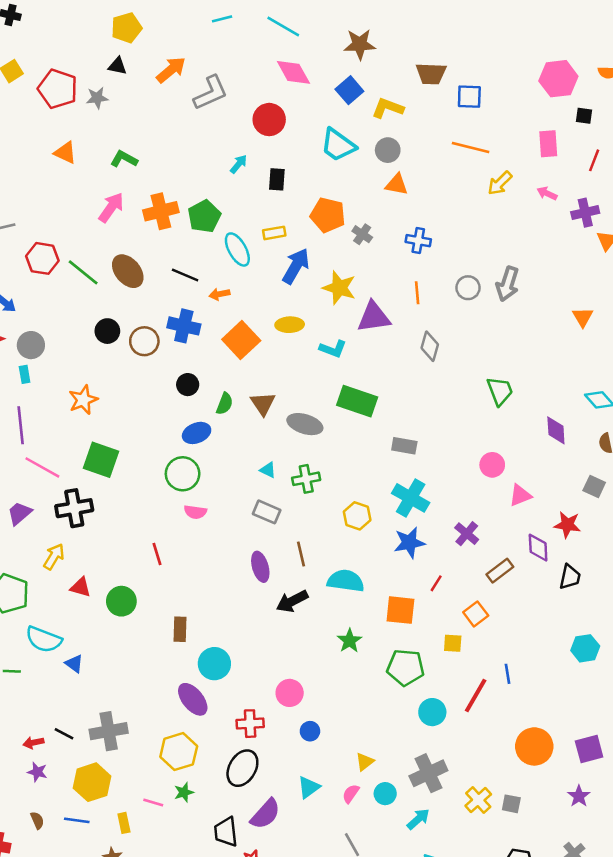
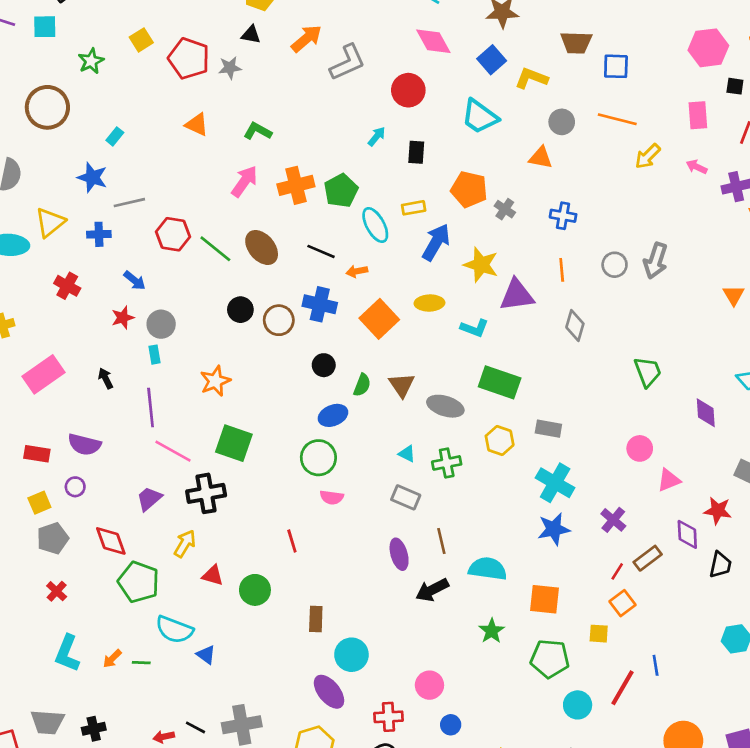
gray circle: (388, 150) -> (562, 122), moved
yellow hexagon: (357, 516) -> (500, 441), moved
red line: (436, 583) -> (617, 571), moved

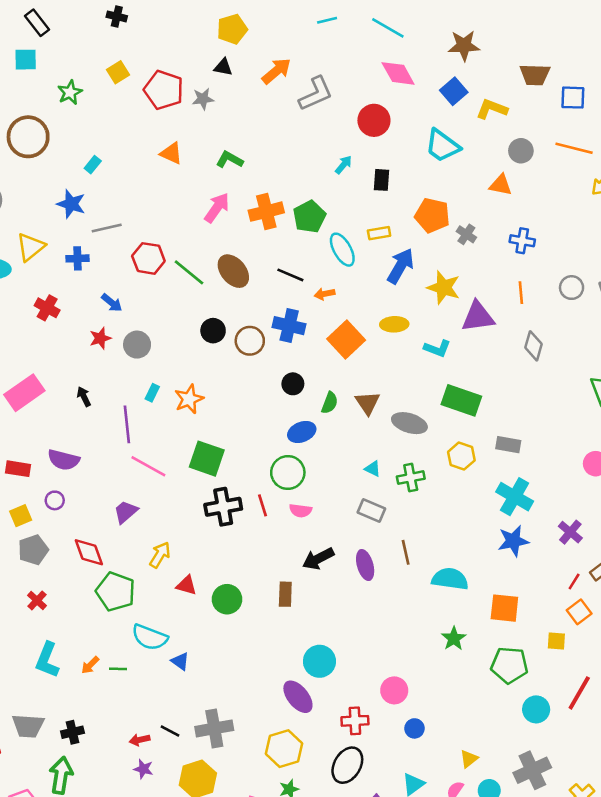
cyan rectangle: (154, 355) -> (152, 393), moved, turned 36
black cross: (206, 493) -> (223, 507), moved
red line: (292, 541) -> (262, 505), moved
black arrow: (432, 590) -> (318, 559), moved
brown rectangle: (316, 619) -> (285, 594), moved

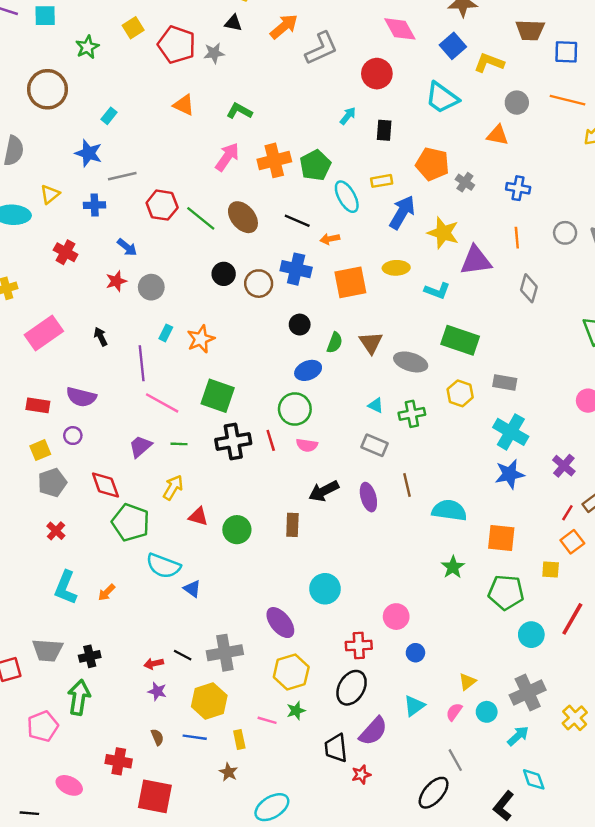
yellow triangle: (31, 247) -> (50, 194), size x0.7
orange square: (346, 340) -> (350, 282), turned 32
green line: (118, 669) -> (179, 444), moved
purple ellipse: (298, 697) -> (280, 623), moved

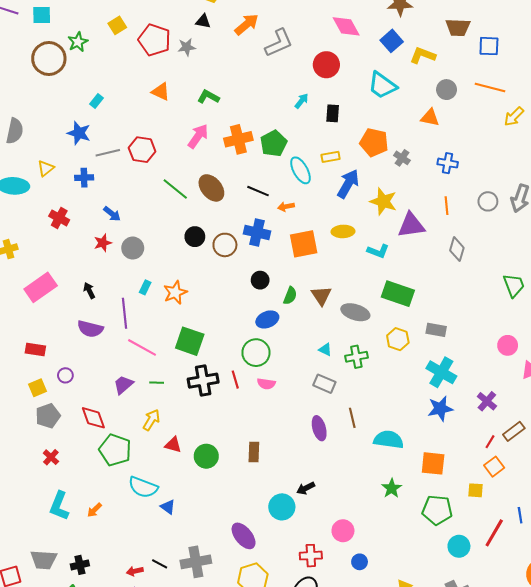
brown circle: (47, 89) -> (49, 59), moved
red hexagon: (162, 205) -> (142, 150), moved
purple semicircle: (81, 397) -> (90, 329), moved
black arrow: (324, 491) -> (306, 488), moved, size x0.7

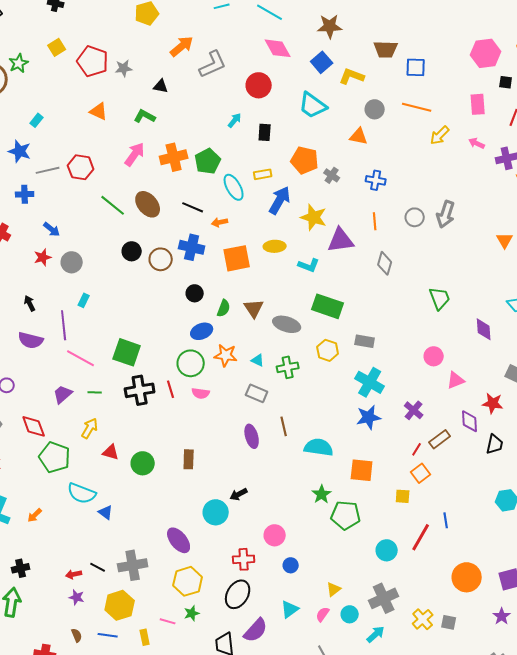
black triangle: (203, 21) -> (161, 86), moved
orange star: (175, 293) -> (226, 355), moved, turned 30
green pentagon: (437, 510) -> (346, 515), moved

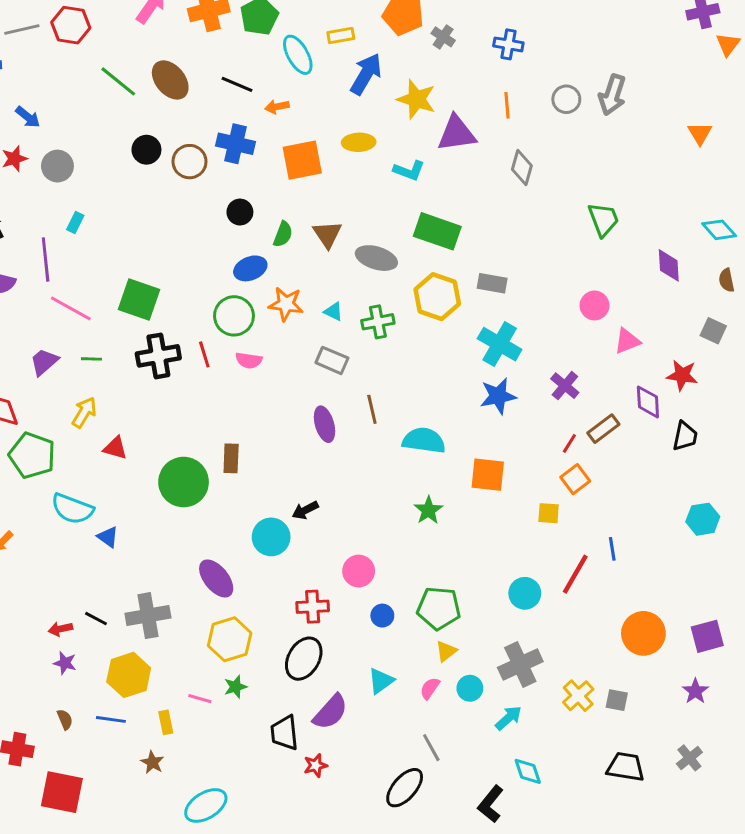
yellow hexagon: (328, 350) -> (437, 297), size x1.4
green circle: (143, 463) -> (184, 482), moved, size x1.4
green pentagon: (346, 515) -> (439, 608), moved

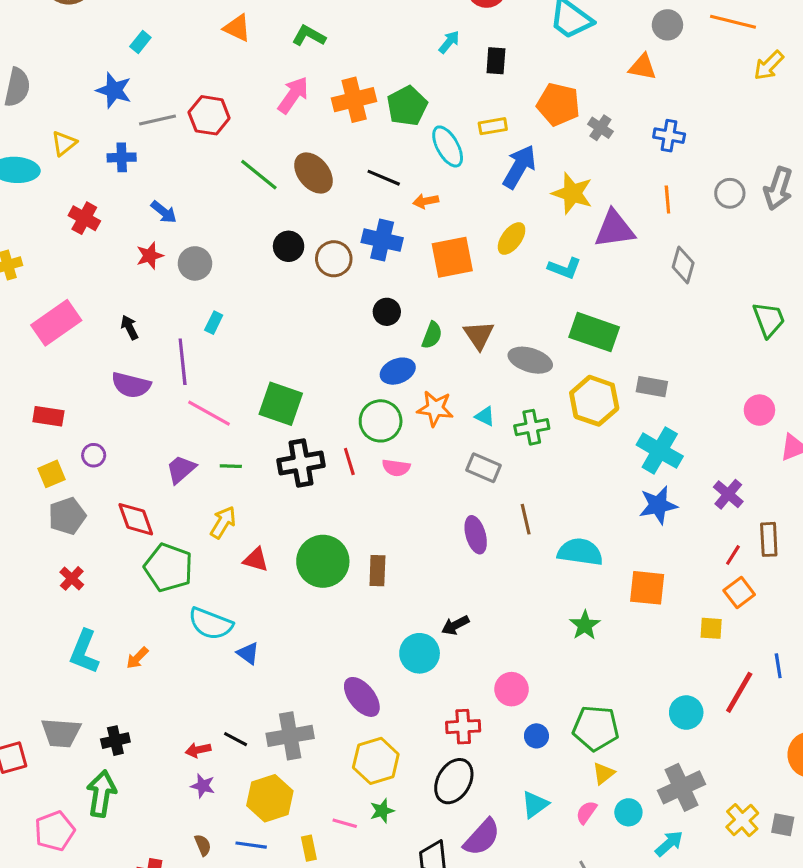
yellow ellipse: (359, 142) -> (512, 238), turned -52
brown rectangle: (603, 429) -> (769, 539), turned -56
green circle: (184, 482) -> (323, 561), moved

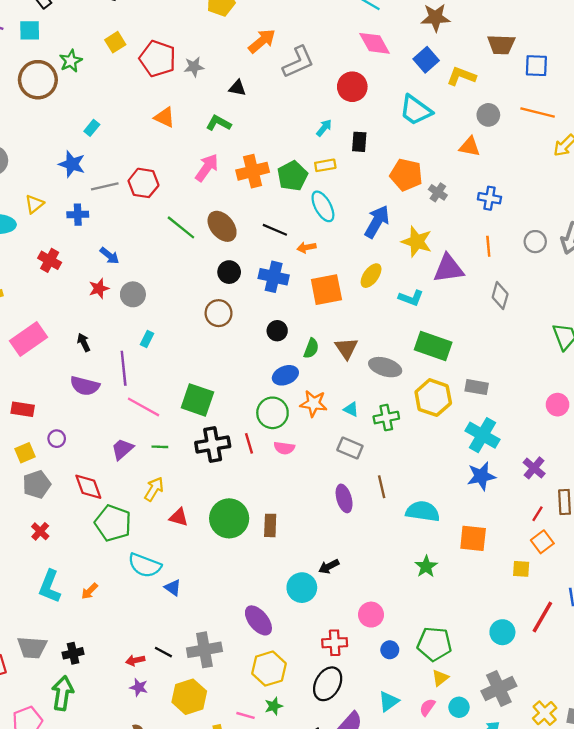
yellow rectangle: (493, 126) -> (325, 165), moved
black circle: (289, 246) -> (229, 272), moved
brown circle: (334, 259) -> (219, 313), moved

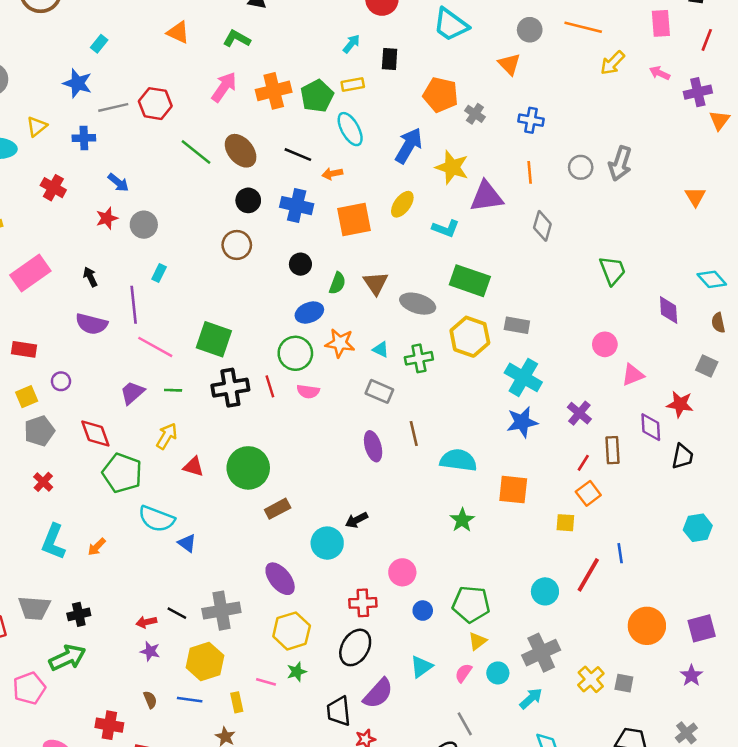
orange triangle: (470, 147) -> (509, 64), turned 35
brown rectangle: (270, 525) -> (278, 509), moved, turned 60
green arrow: (63, 693) -> (67, 658), turned 56

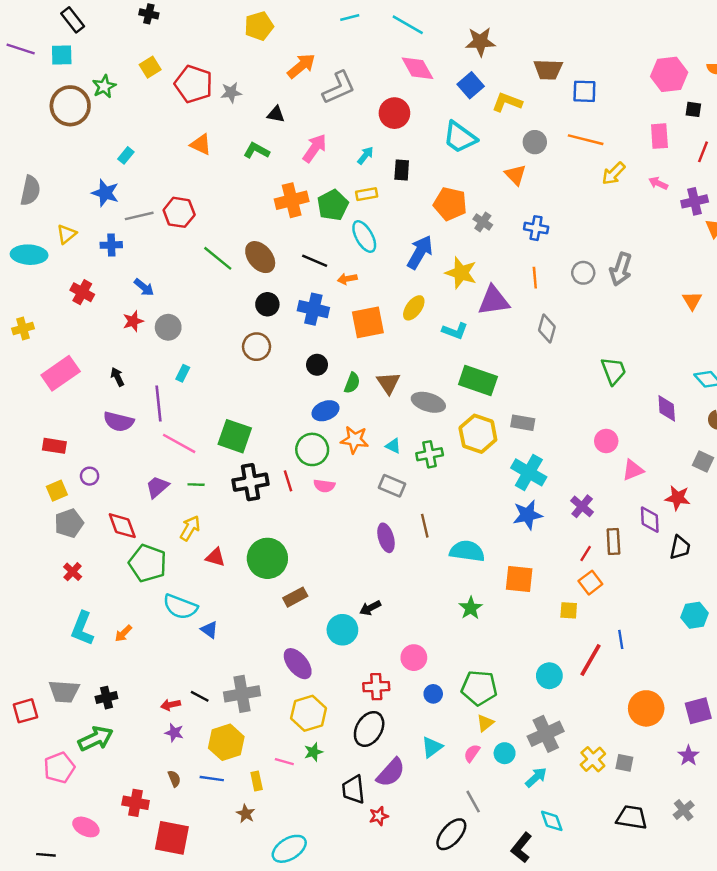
pink arrow: (224, 87) -> (315, 148), moved

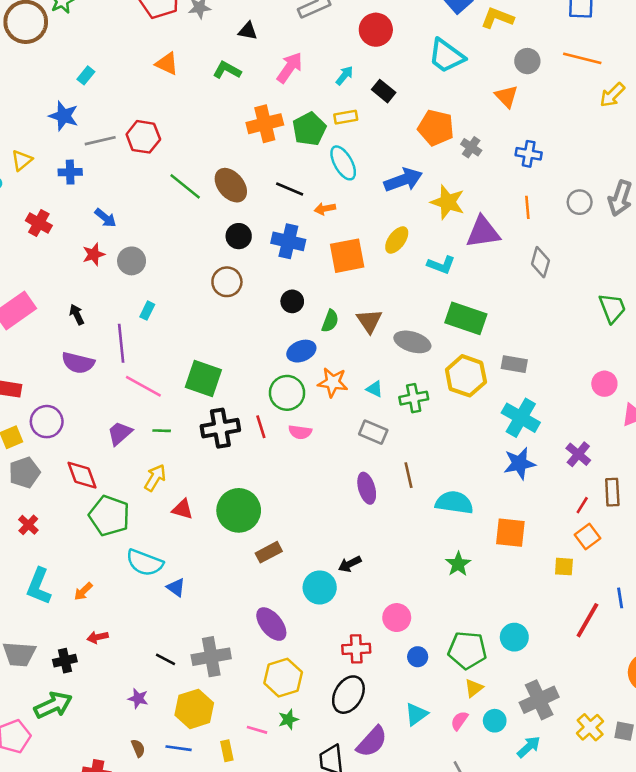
black rectangle: (402, 170) -> (384, 91), turned -55
blue arrow: (420, 252) -> (403, 180), turned 40
purple circle: (90, 476) -> (47, 422), size x1.6
cyan circle: (549, 676) -> (514, 637), moved
red arrow: (171, 705) -> (98, 637), moved

